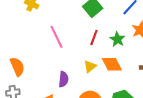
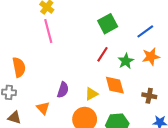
pink line: (56, 37) -> (48, 31), moved
yellow triangle: (90, 66) -> (91, 94), moved

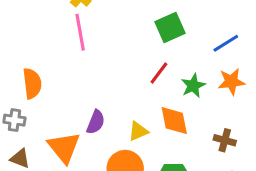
orange triangle: (43, 108) -> (64, 147), size x1.6

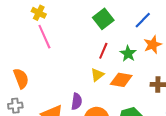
orange diamond: (174, 121) -> (121, 80), turned -55
purple semicircle: (96, 122) -> (77, 101), moved
yellow triangle: (138, 131) -> (97, 75), moved

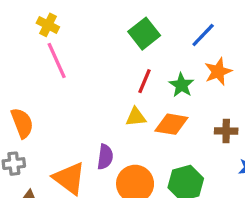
yellow triangle: (97, 75) -> (136, 117), turned 32

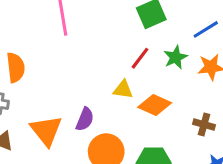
green star: (181, 85) -> (176, 57), moved

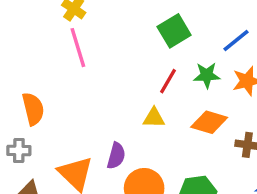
green star: (176, 57) -> (207, 75), turned 30
orange diamond: (155, 105) -> (209, 122), moved

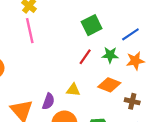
yellow triangle: (154, 118) -> (73, 90), moved

